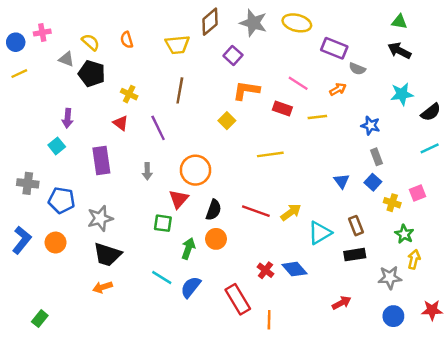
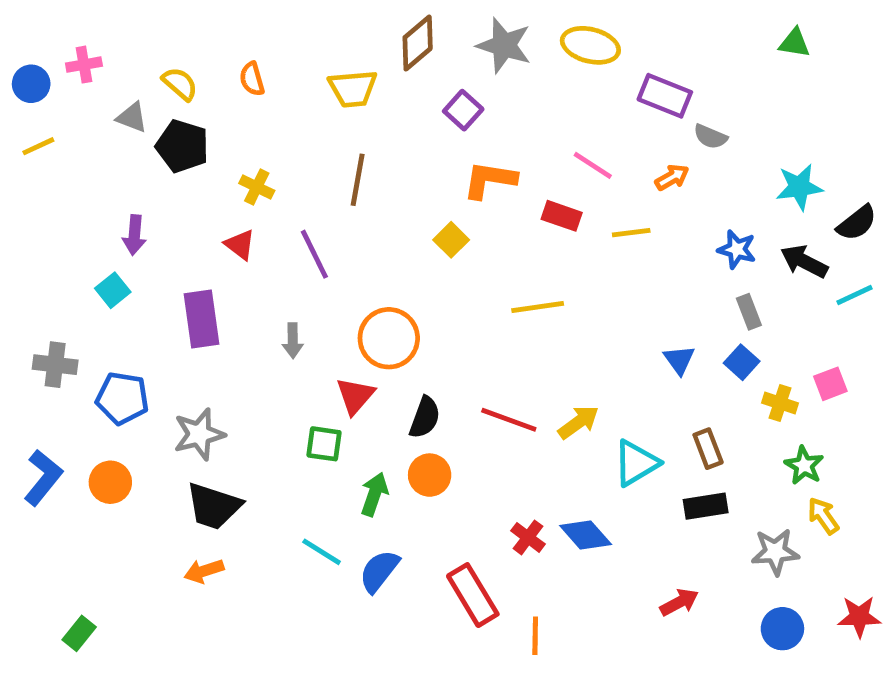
black arrow: (399, 51) -> (804, 261), moved
yellow arrow: (414, 259) -> (823, 516), turned -48

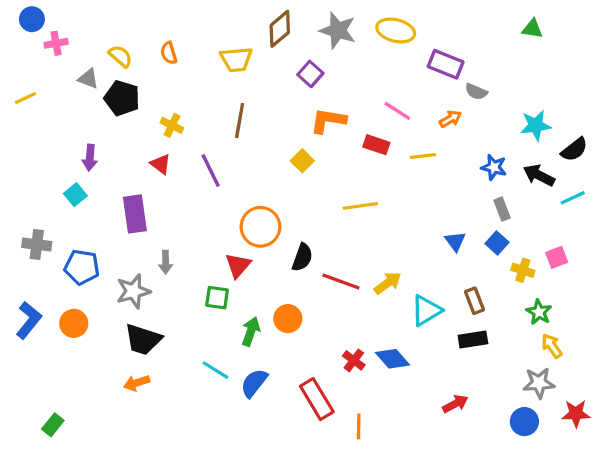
blue circle: (31, 84) -> (32, 19), moved
gray arrow: (293, 341) -> (166, 262), moved
black semicircle: (425, 417) -> (302, 257), moved
gray star: (775, 552) -> (539, 383), moved

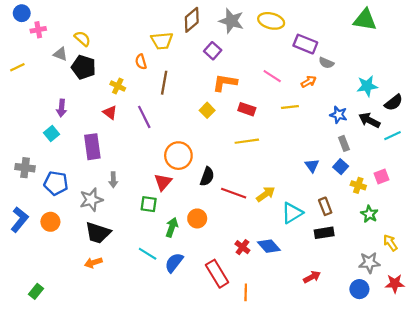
green triangle: (532, 29) -> (365, 20), size x1.6
orange semicircle: (169, 53) -> (141, 62), moved
red rectangle: (376, 145) -> (247, 109), moved
yellow arrow: (552, 346) -> (390, 243), moved

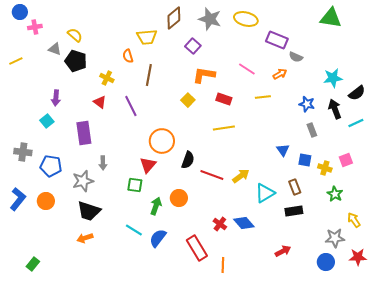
black arrow: (369, 120) -> (335, 109), turned 42
blue square: (341, 167) -> (305, 160), moved, turned -32

